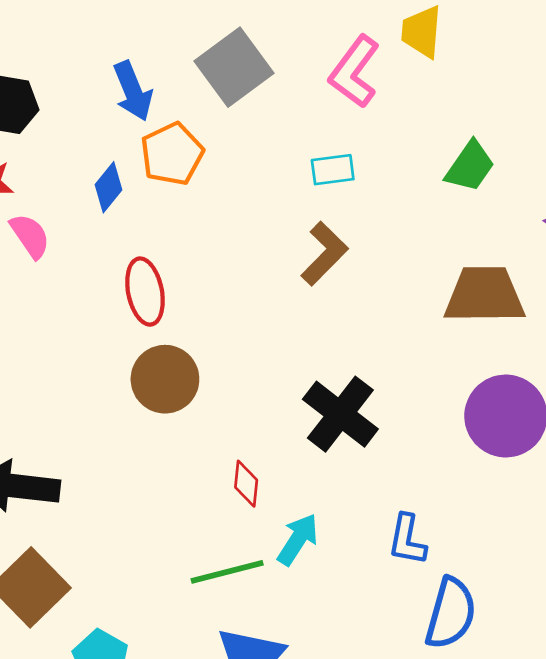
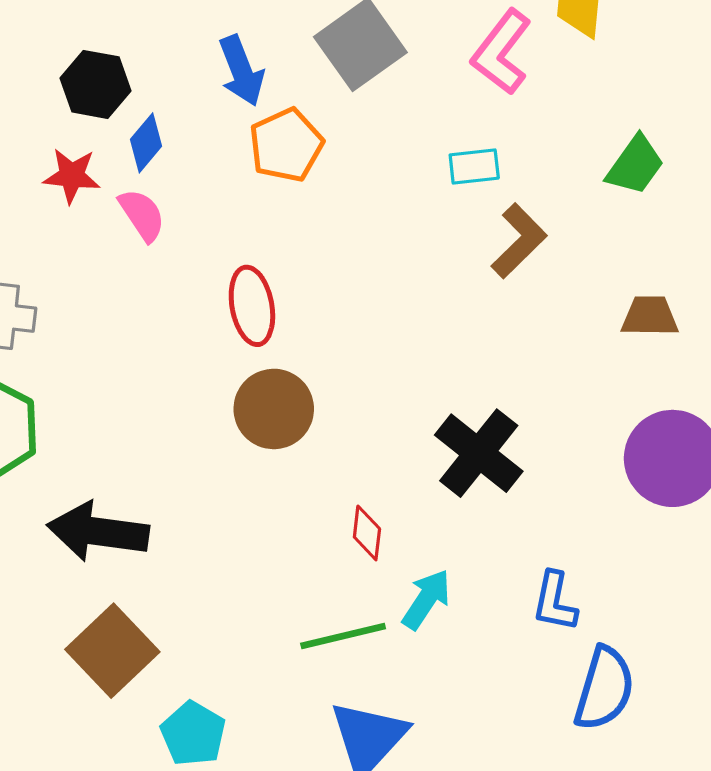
blue diamond: (108, 187) -> (146, 143), moved
pink semicircle: (30, 236) -> (142, 215), moved
brown L-shape: (324, 254) -> (519, 241), moved
brown trapezoid: (484, 295) -> (650, 316), size x0.6

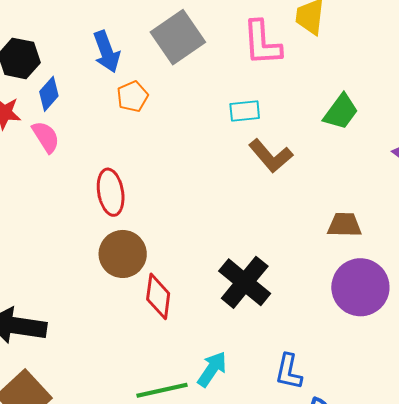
pink L-shape: (501, 52) -> (262, 43), turned -42
orange pentagon: (286, 145) -> (133, 96), size x0.7
brown L-shape: (519, 241) -> (271, 156), turned 93
brown trapezoid: (650, 316) -> (344, 225), moved
red diamond: (367, 533) -> (158, 296), moved, size x1.4

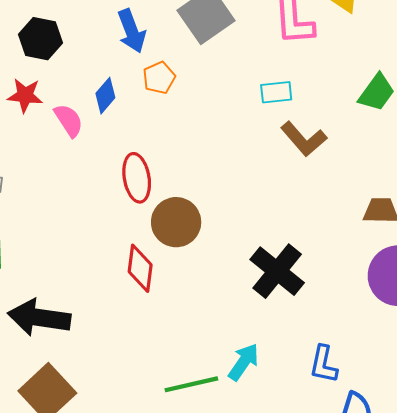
blue diamond: (49, 94) -> (105, 96), moved
brown circle: (123, 254) -> (176, 222), moved
red diamond: (158, 296) -> (140, 268), moved

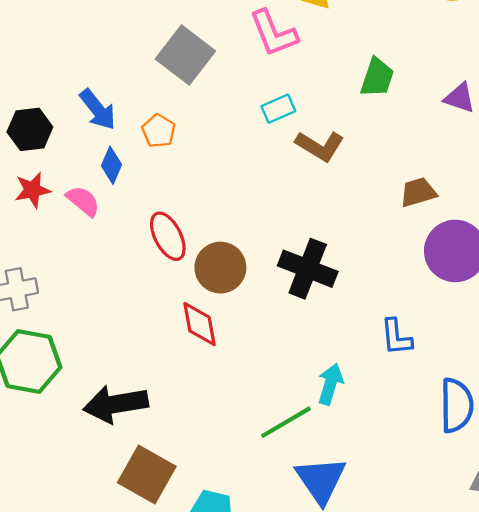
blue arrow: (132, 31) -> (98, 110), moved
black cross: (277, 271) -> (308, 269), moved
blue L-shape: (324, 364) -> (396, 337), moved

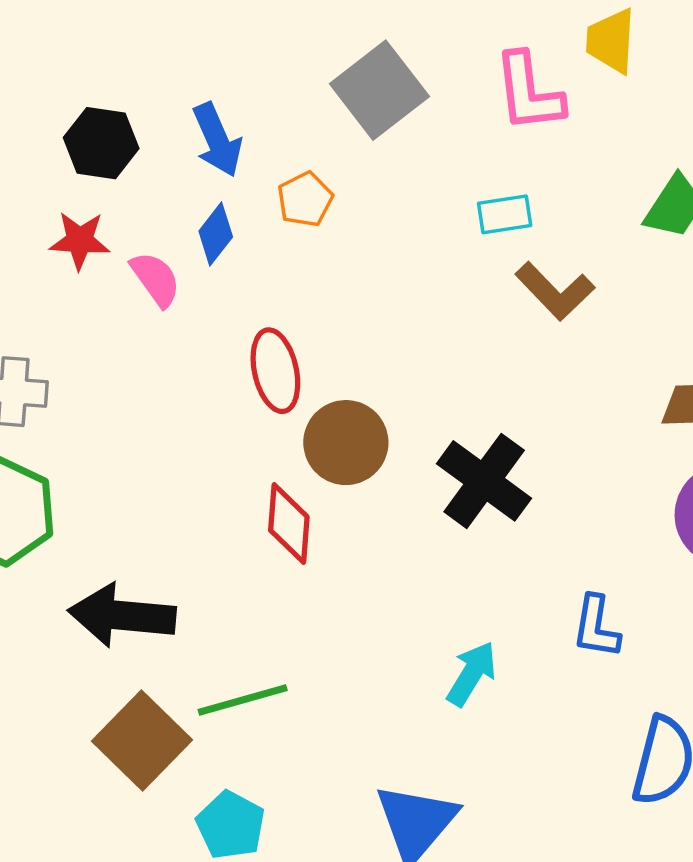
green line: (286, 422) -> (243, 700), moved

